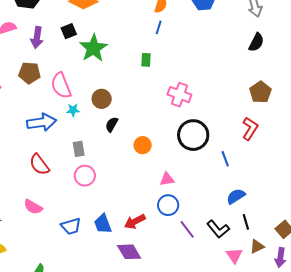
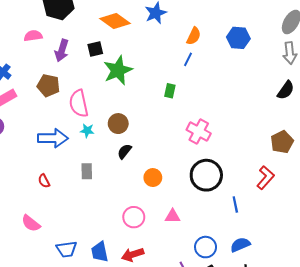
red semicircle: (39, 165) -> (44, 181), size x0.6
pink circle: (85, 176) -> (134, 217), moved
blue circle: (168, 205) -> (206, 247), moved

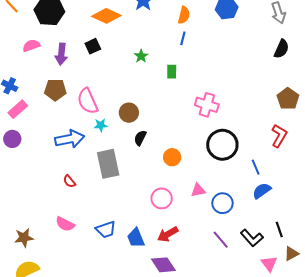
green star: (118, 70) -> (141, 56), moved, size x0.5
gray rectangle: (87, 171) -> (108, 164), size x1.8
blue semicircle: (240, 245) -> (262, 191), moved
blue circle: (206, 247) -> (222, 203), moved
blue trapezoid: (67, 249) -> (106, 230), moved

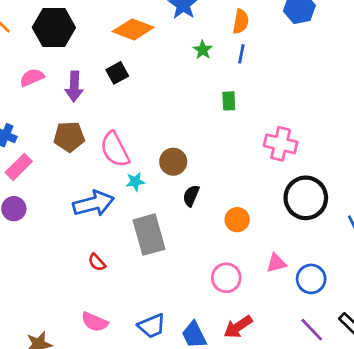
green star: (141, 56) -> (203, 50), moved

